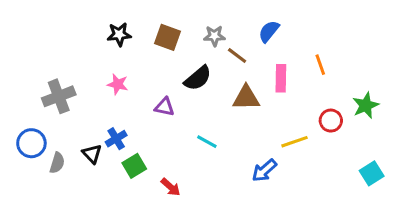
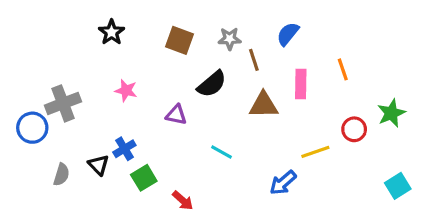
black star: (119, 34) -> (112, 32), moved, turned -30
brown line: (237, 56) -> (254, 60), turned 35
blue circle: (31, 143) -> (32, 128), moved

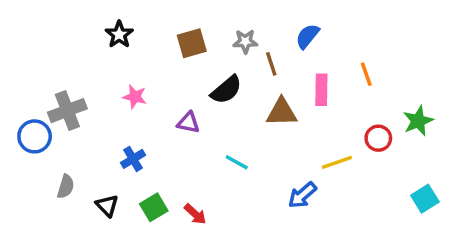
brown square: (179, 40) -> (192, 43), turned -36
black triangle: (99, 165) -> (107, 206), moved
green square: (144, 178) -> (154, 207), moved

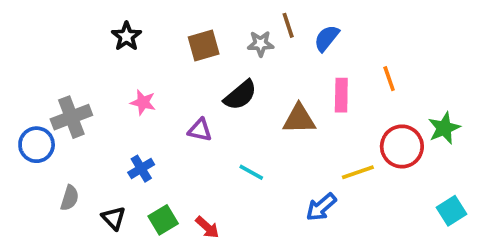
brown line: (271, 64) -> (288, 25), moved
red circle: (378, 138) -> (402, 146), size x1.5

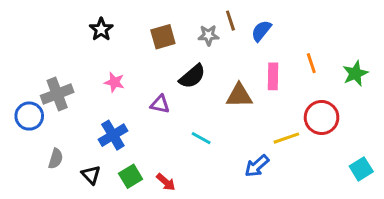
green star: (444, 128) -> (355, 73), moved
blue cross: (141, 169) -> (113, 135), size x1.4

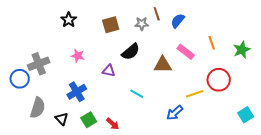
pink rectangle: (273, 76) -> (186, 52), turned -54
gray semicircle: (56, 159) -> (38, 108), size x1.5

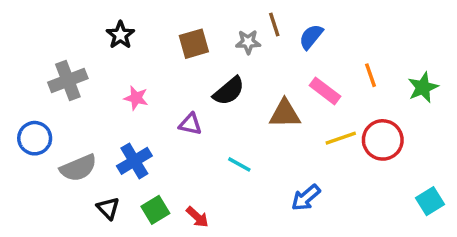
gray cross: (39, 64) -> (68, 80), moved
yellow line: (195, 94) -> (341, 138), moved
gray semicircle: (38, 108) -> (78, 168), moved, turned 50

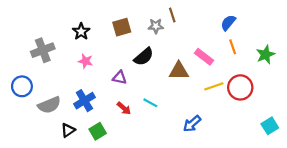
black star: (120, 35) -> (81, 31), moved
blue semicircle: (311, 37) -> (228, 23), moved
black triangle: (108, 208) -> (68, 130), turned 40
red arrow: (197, 217) -> (124, 108), moved

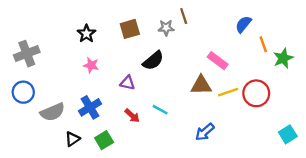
orange line: (233, 47) -> (263, 44), moved
gray cross: (43, 50) -> (27, 54), moved
brown triangle: (179, 71) -> (201, 85), moved

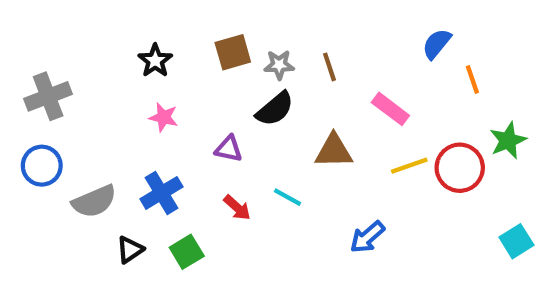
brown line: (184, 16) -> (329, 67), moved
gray star: (166, 28) -> (279, 65), moved
green star: (283, 58) -> (508, 140), moved
brown triangle: (201, 85) -> (334, 151), moved

